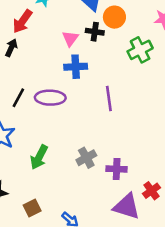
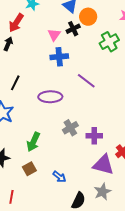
black cross: (95, 32) -> (73, 29), turned -32
purple ellipse: (50, 98) -> (50, 97), moved
purple line: (109, 99) -> (86, 81), turned -42
green arrow: (39, 157) -> (33, 142), moved

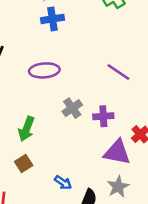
purple line: (86, 81) -> (118, 72), moved
blue arrow: (59, 177) -> (63, 183), moved

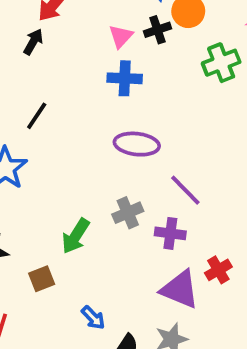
purple ellipse: (44, 70) -> (137, 144), moved
purple line: (118, 72) -> (185, 190), moved
green arrow: (26, 129) -> (76, 236), moved

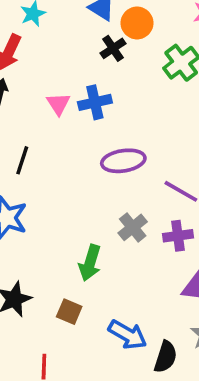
pink triangle: (121, 36) -> (58, 104), moved
brown square: (42, 279) -> (69, 312), turned -30
blue arrow: (93, 318) -> (128, 335), size x1.5

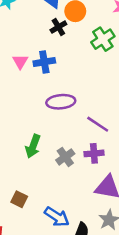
gray cross: (133, 227) -> (65, 157), moved
green arrow: (90, 263) -> (33, 146), moved

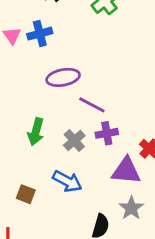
purple line: (98, 124) -> (92, 105), moved
blue arrow: (57, 217) -> (67, 181), moved

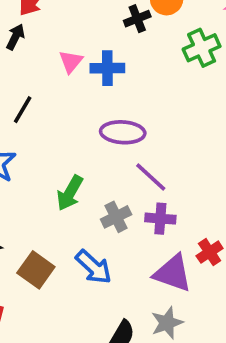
brown square: (26, 194) -> (36, 270), size x1.4

